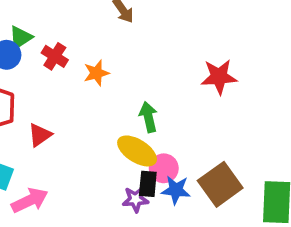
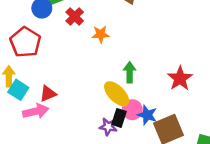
red star: (219, 77) -> (180, 78), moved, turned 30
red triangle: (40, 135) -> (48, 94), moved
blue star: (176, 190) -> (147, 115), moved

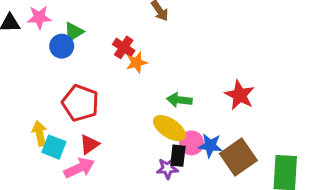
red cross: (75, 16) -> (124, 47), moved
red pentagon: (25, 42) -> (80, 103), moved
green arrow: (130, 72) -> (179, 100), turned -72

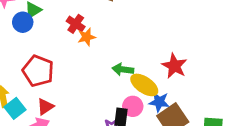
yellow ellipse: (169, 128) -> (144, 85), moved
blue star: (210, 145) -> (159, 102), moved
cyan square: (54, 147) -> (15, 108), turned 30

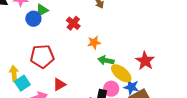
orange star: (87, 37) -> (94, 43), moved
red pentagon: (38, 71) -> (42, 56), turned -30
red triangle: (45, 107) -> (59, 84), moved

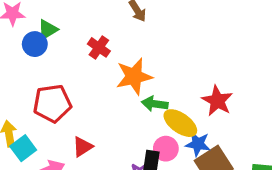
orange star: (94, 43) -> (134, 76), size x1.6

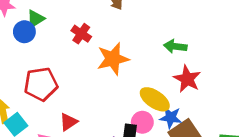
green arrow: (155, 104) -> (175, 46), moved

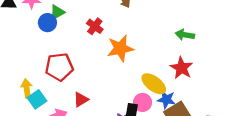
green arrow: (175, 46) -> (185, 35), moved

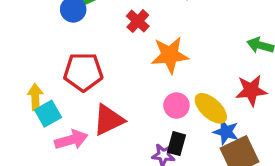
red star: (181, 68) -> (251, 90), turned 30
red triangle: (81, 100) -> (108, 120), size x1.5
pink circle: (143, 102) -> (176, 106), moved

